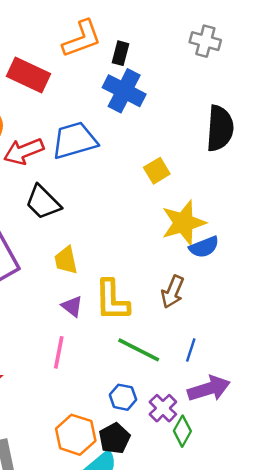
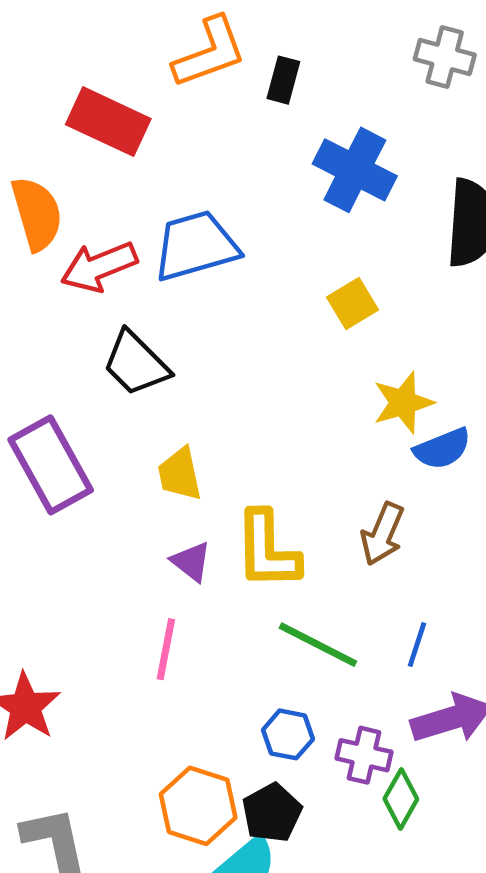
blue cross: (124, 91) -> (355, 170), moved
yellow star: (183, 223) -> (403, 403), size x0.7
purple cross: (163, 408) -> (364, 755), turned -32

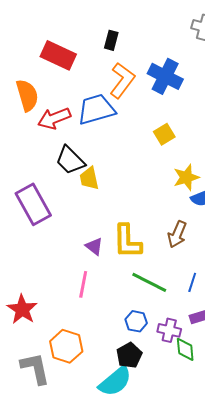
orange L-shape: (210, 52) -> (122, 80), moved, turned -33
black rectangle: (283, 80) -> (111, 40), moved
yellow trapezoid: (180, 474) -> (89, 178), moved
green diamond: (401, 799) -> (185, 349), turned -35
orange hexagon: (198, 806) -> (66, 346), moved

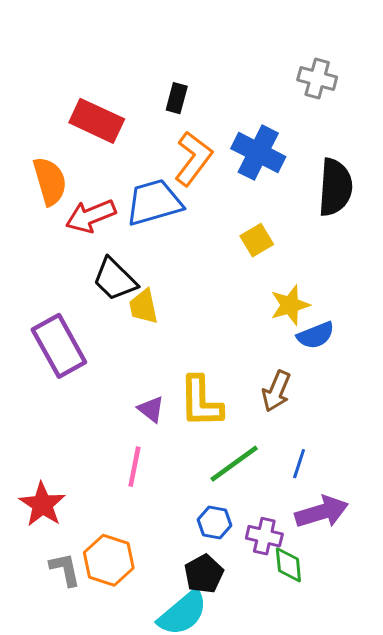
green line: (149, 282) -> (234, 464), turned -63
gray L-shape: (35, 368) -> (65, 569), moved, size x0.7

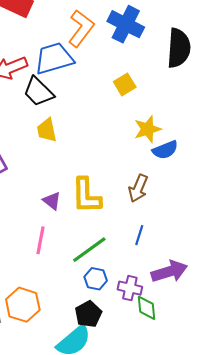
black trapezoid: (115, 279) -> (38, 92), moved
green line: (234, 464) -> (89, 250), moved
blue line: (299, 464) -> (139, 235), moved

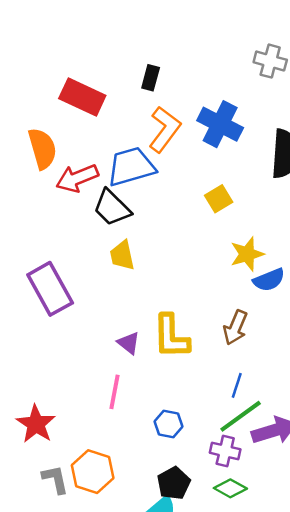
green line: (89, 250) -> (241, 416), moved
blue hexagon: (96, 279) -> (169, 424), moved
green diamond: (147, 308) -> (230, 488), moved, turned -55

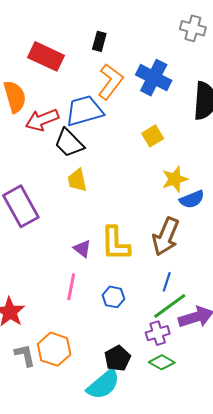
brown arrow: (235, 327) -> (166, 237), size x1.4
blue hexagon: (169, 424) -> (113, 297), moved
purple cross: (225, 451) -> (158, 333), turned -30

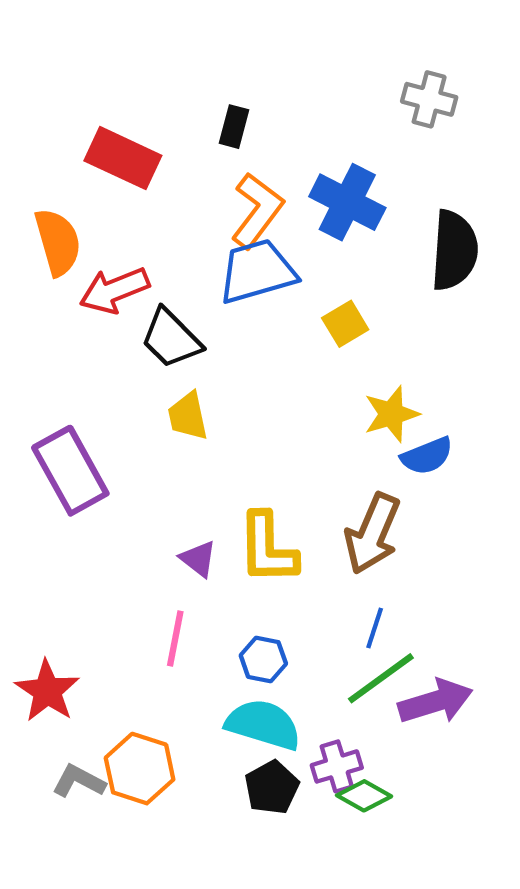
blue trapezoid: (84, 111) -> (257, 271), moved
purple cross: (158, 333) -> (337, 766), moved
gray L-shape: (25, 355) -> (79, 781), turned -50
cyan semicircle: (103, 384) -> (263, 725), moved, turned -123

